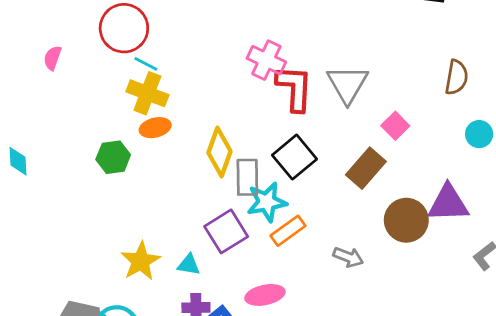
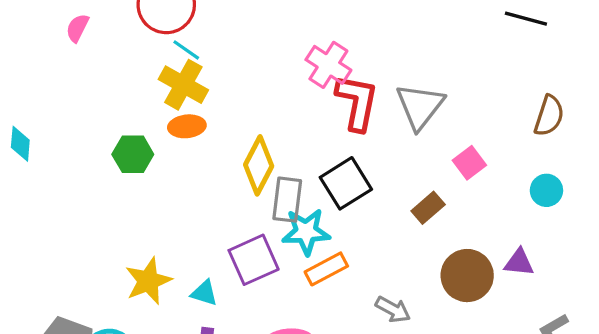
cyan circle: (479, 134) -> (546, 190), moved
brown rectangle: (366, 168) -> (428, 208), size x0.7
purple triangle: (448, 203) -> (519, 262), size x0.6

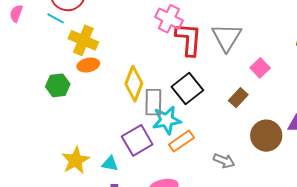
cyan line: (186, 50) -> (56, 18), moved

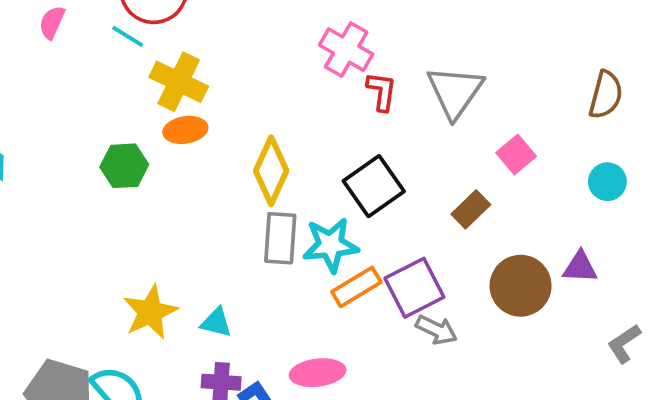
red L-shape: (189, 39) -> (382, 91), size x0.6
gray rectangle: (153, 102) -> (280, 238), moved
purple square: (137, 140) -> (414, 288), moved

